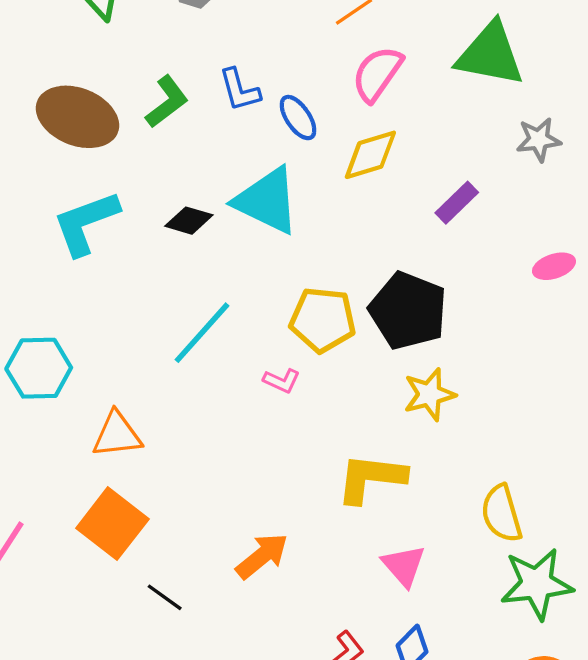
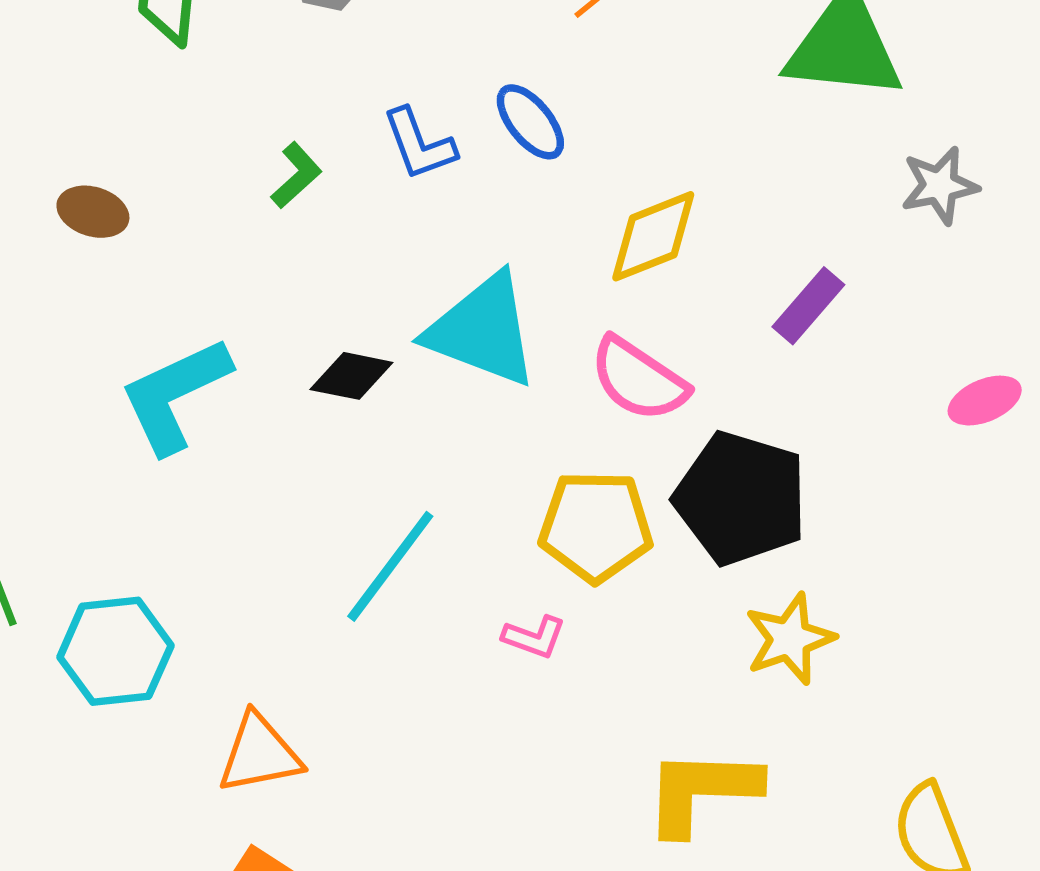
pink semicircle: (377, 74) -> (639, 379), moved, turned -86
green L-shape: (167, 102) -> (296, 175), size x0.7
brown ellipse: (77, 117) -> (93, 212), moved, size x0.5
blue ellipse: (298, 118) -> (530, 122), moved

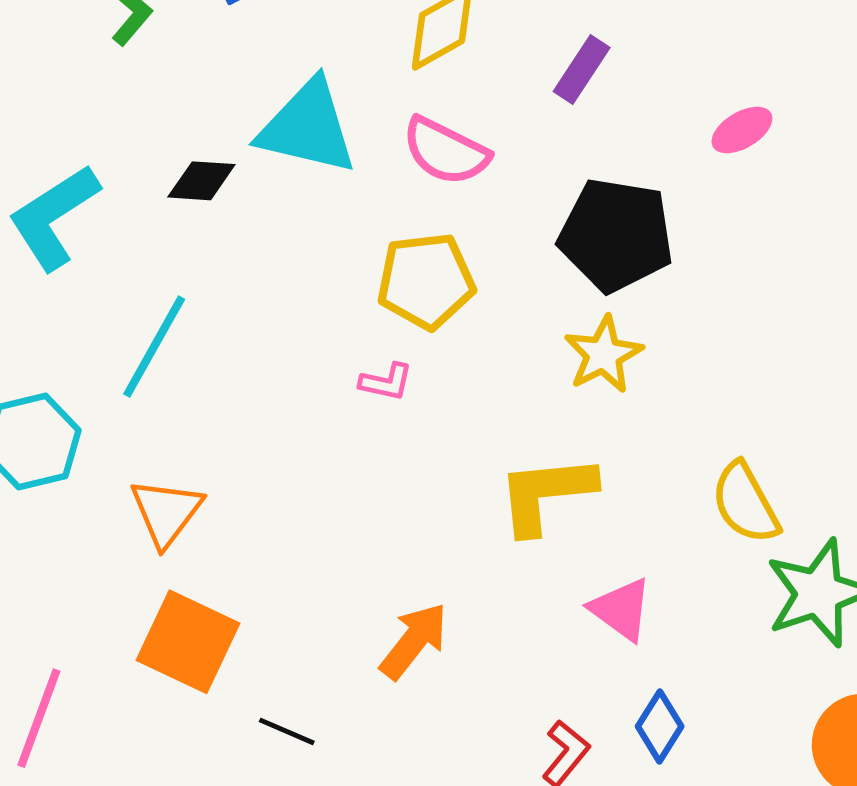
black pentagon: (741, 498) -> (616, 235), moved
cyan line: (390, 566) -> (154, 347), moved
orange triangle: (260, 754) -> (166, 512), turned -34

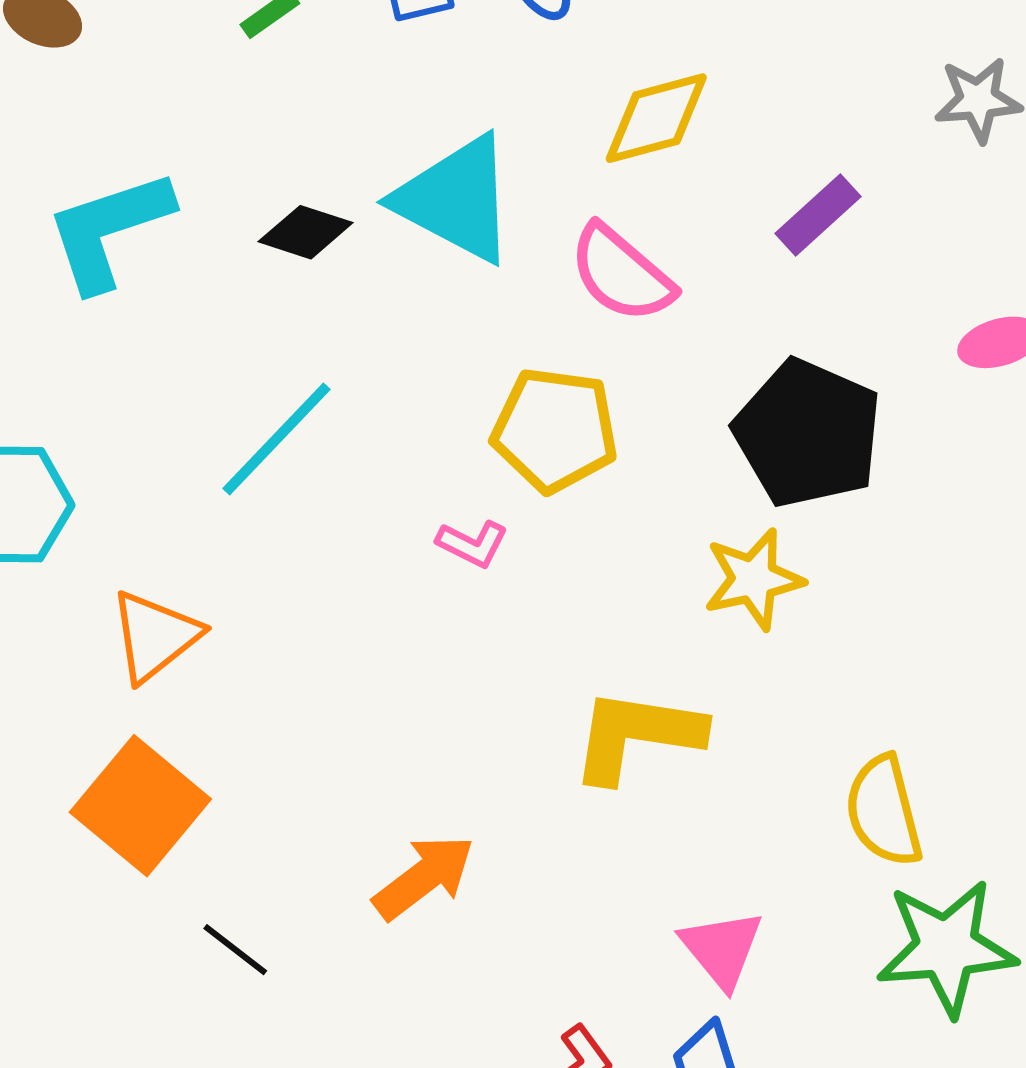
cyan line: (154, 347) -> (277, 439), moved
pink triangle: (621, 609) -> (722, 949), moved

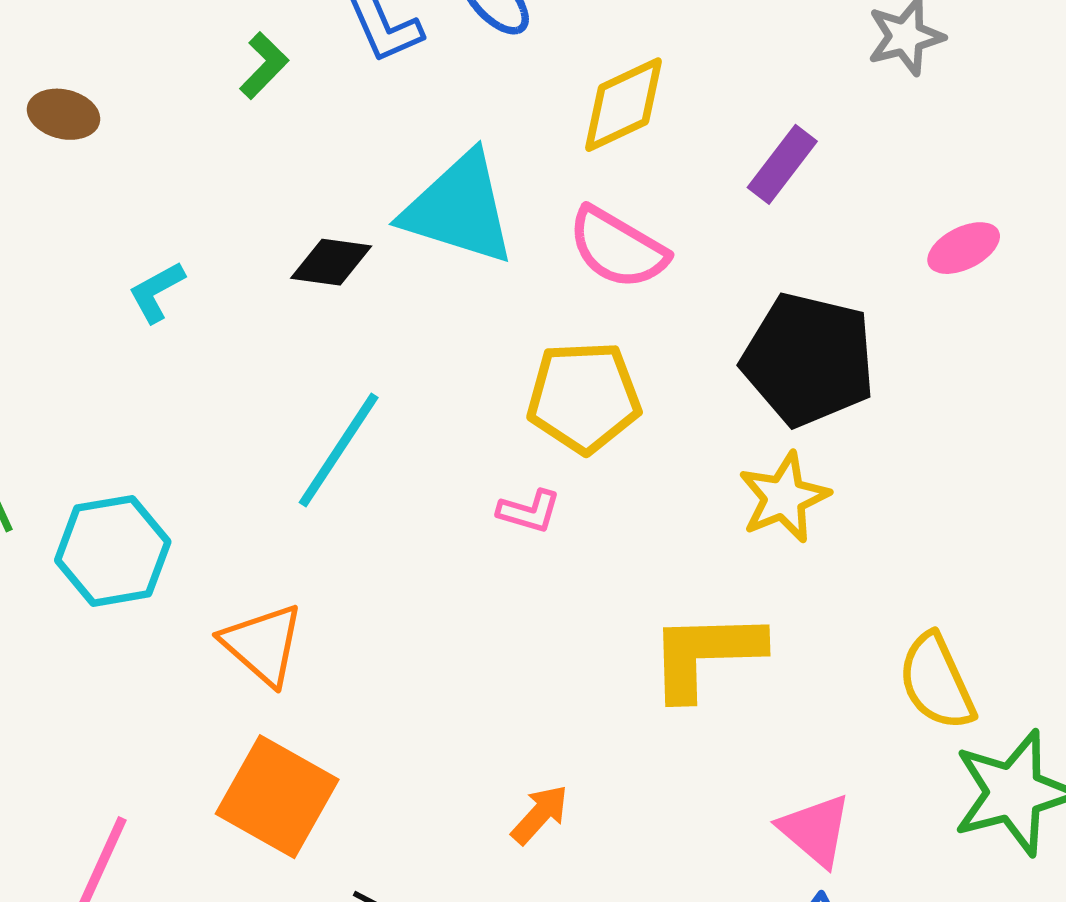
cyan L-shape: (109, 230) -> (157, 292), size x0.5
orange triangle: (155, 636) -> (263, 644), turned -30
orange arrow: (424, 877) -> (540, 814), size x0.7

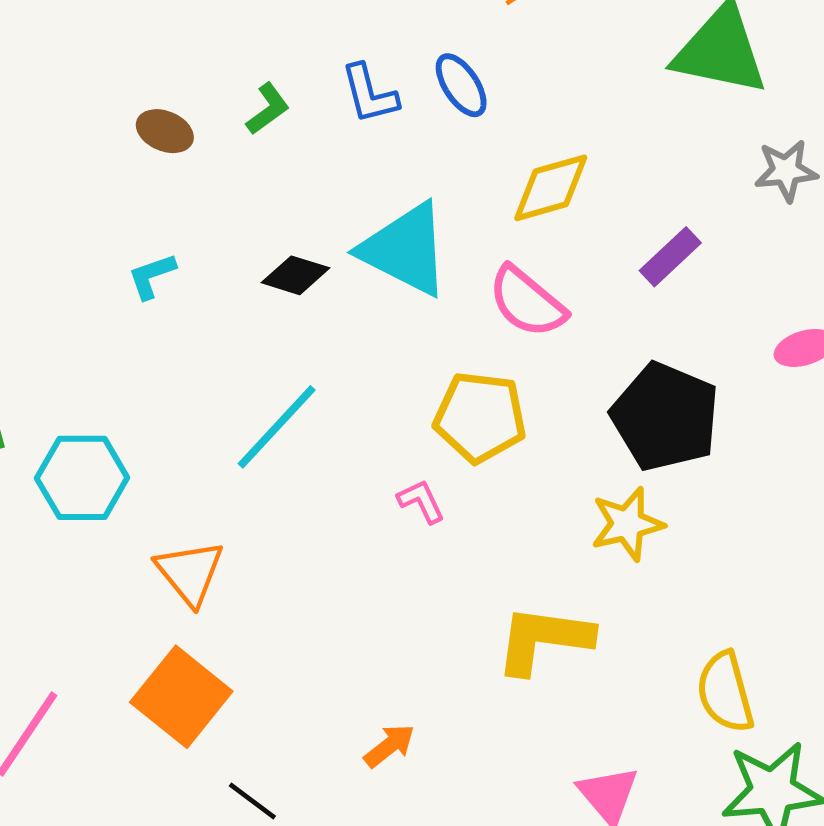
brown ellipse: (64, 114) -> (165, 131), moved
pink L-shape: (529, 511) -> (421, 501), turned -141

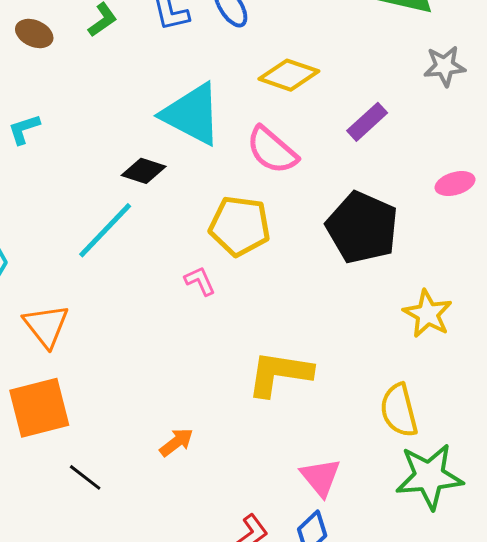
yellow diamond: (551, 188) -> (289, 75), turned 34
black diamond: (296, 275) -> (144, 171), moved
yellow star: (627, 524) -> (428, 314), moved, turned -30
orange square: (181, 697) -> (39, 408), turned 36

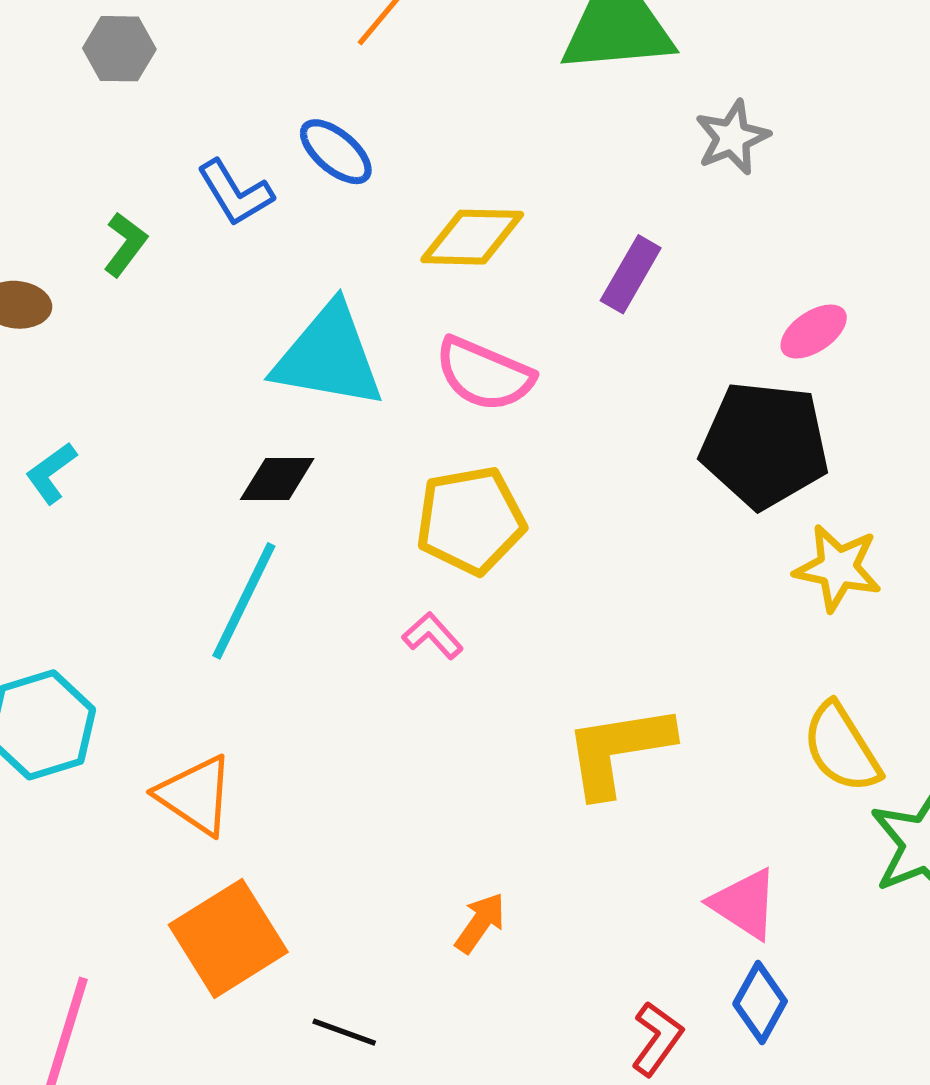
black pentagon: (362, 228) -> (765, 445), moved

